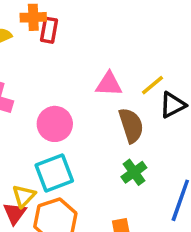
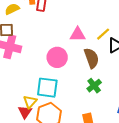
pink circle: (55, 124) -> (57, 57), moved
cyan square: (54, 173) -> (47, 88), turned 30

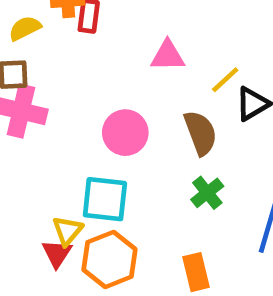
pink triangle: (78, 34) -> (168, 56), moved

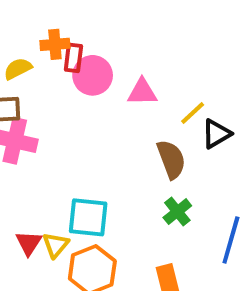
pink circle: (125, 133) -> (93, 75), moved
red triangle: (57, 253) -> (29, 243), moved

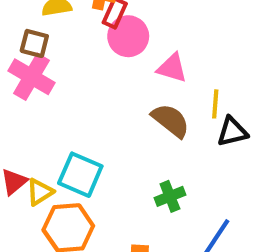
yellow line: (193, 113) -> (215, 104), turned -60
brown semicircle: (171, 159) -> (171, 121), moved, turned -48

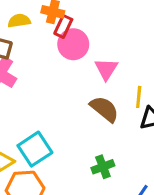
pink triangle: (172, 68) -> (106, 69), turned 45
cyan square: (80, 175) -> (35, 149), turned 32

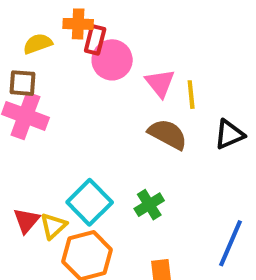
yellow line: (139, 97) -> (191, 95), moved
green cross: (103, 167) -> (149, 205), moved

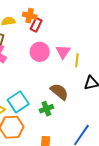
pink circle: (112, 60) -> (40, 52), moved
brown semicircle: (168, 134) -> (59, 92), moved

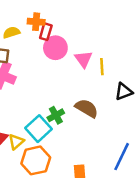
pink circle: (40, 52) -> (55, 48), moved
green cross: (46, 109) -> (56, 115), moved

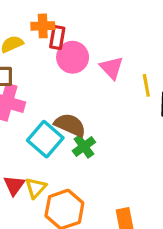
yellow line: (102, 67) -> (146, 85), moved
brown semicircle: (87, 108) -> (70, 125), moved
cyan square: (39, 129) -> (45, 139), moved

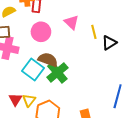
pink circle: (73, 57) -> (41, 32), moved
green cross: (84, 146) -> (57, 73), size x1.5

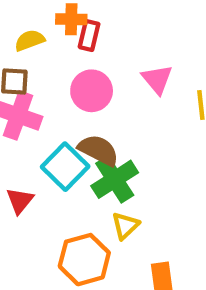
red triangle: (15, 100) -> (20, 201), moved
yellow triangle: (29, 100) -> (125, 226), moved

